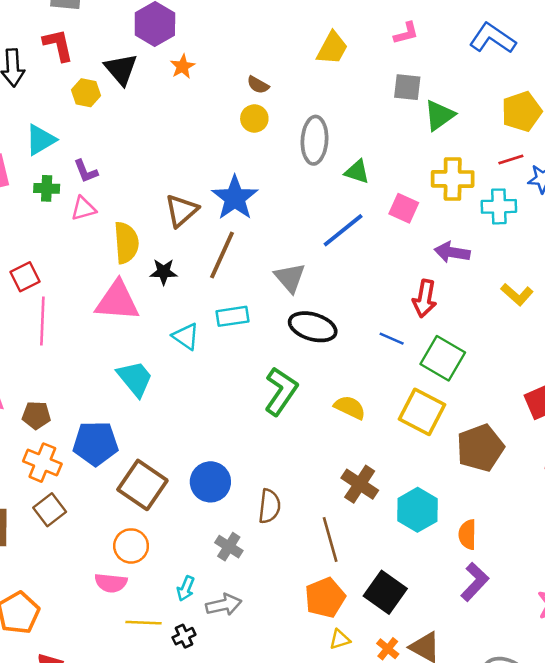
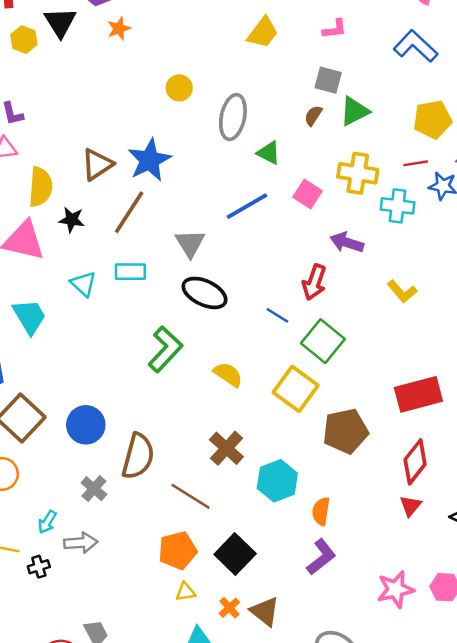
brown semicircle: (258, 85) -> (313, 116), moved, turned 85
brown semicircle: (269, 506) -> (138, 456), size x1.4
brown line: (330, 539) -> (191, 496), turned -51

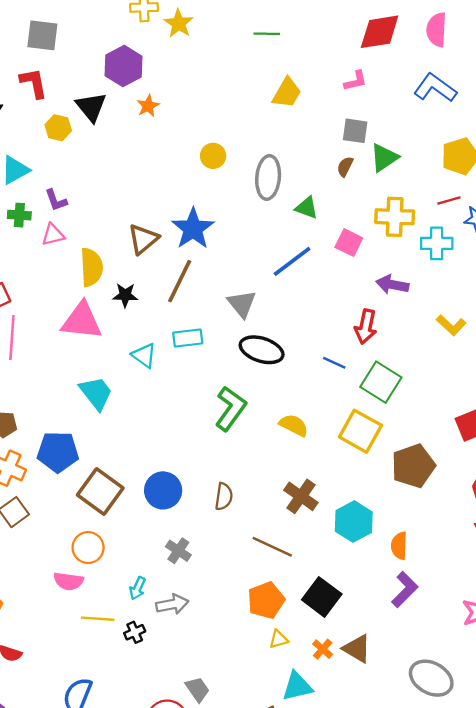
brown semicircle: (138, 456) -> (224, 497), moved, size x0.6

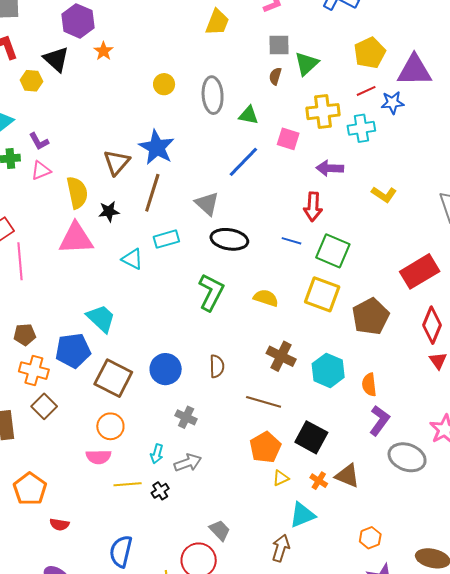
cyan trapezoid: (96, 393) -> (101, 318), moved
gray ellipse: (431, 678) -> (407, 457), moved

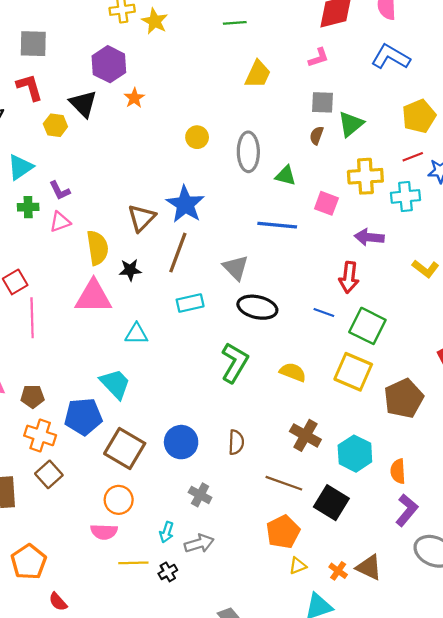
blue line: (243, 162) -> (277, 225), turned 48
cyan triangle: (132, 259) -> (136, 334), moved, turned -30
black square: (311, 437) -> (331, 503), moved
red semicircle: (59, 524) -> (58, 602), turned 36

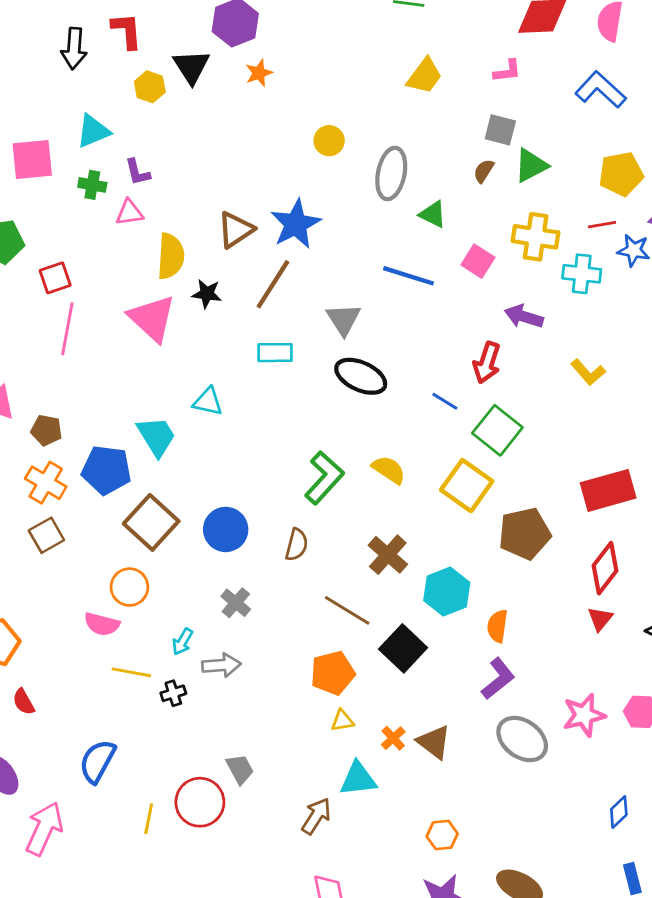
pink triangle: (93, 297) -> (152, 318), turned 30
cyan triangle: (136, 334) -> (208, 402), moved
green L-shape: (235, 363) -> (324, 478), moved

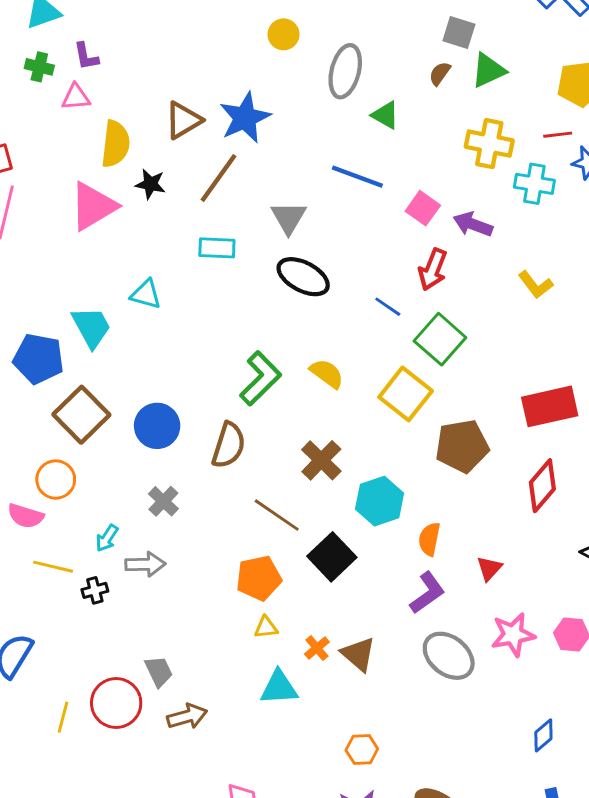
pink square: (478, 261) -> (423, 208), moved
pink triangle: (152, 318) -> (93, 206), turned 44
brown semicircle: (297, 545) -> (229, 445), size x1.4
red triangle: (600, 619) -> (489, 568), moved
brown arrow: (316, 816) -> (187, 716), moved, turned 39

